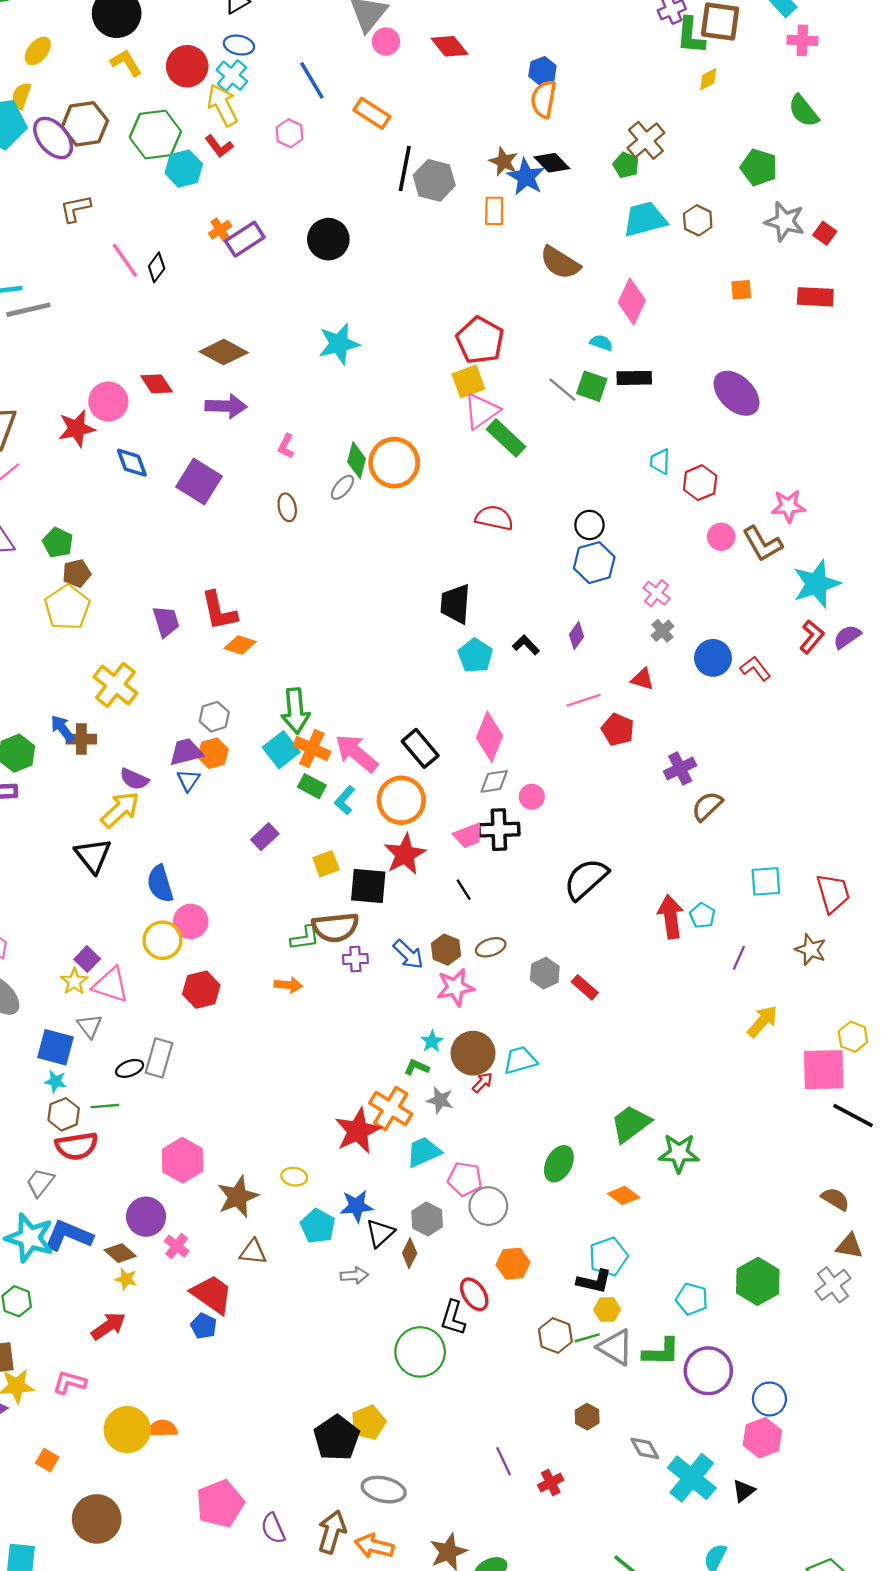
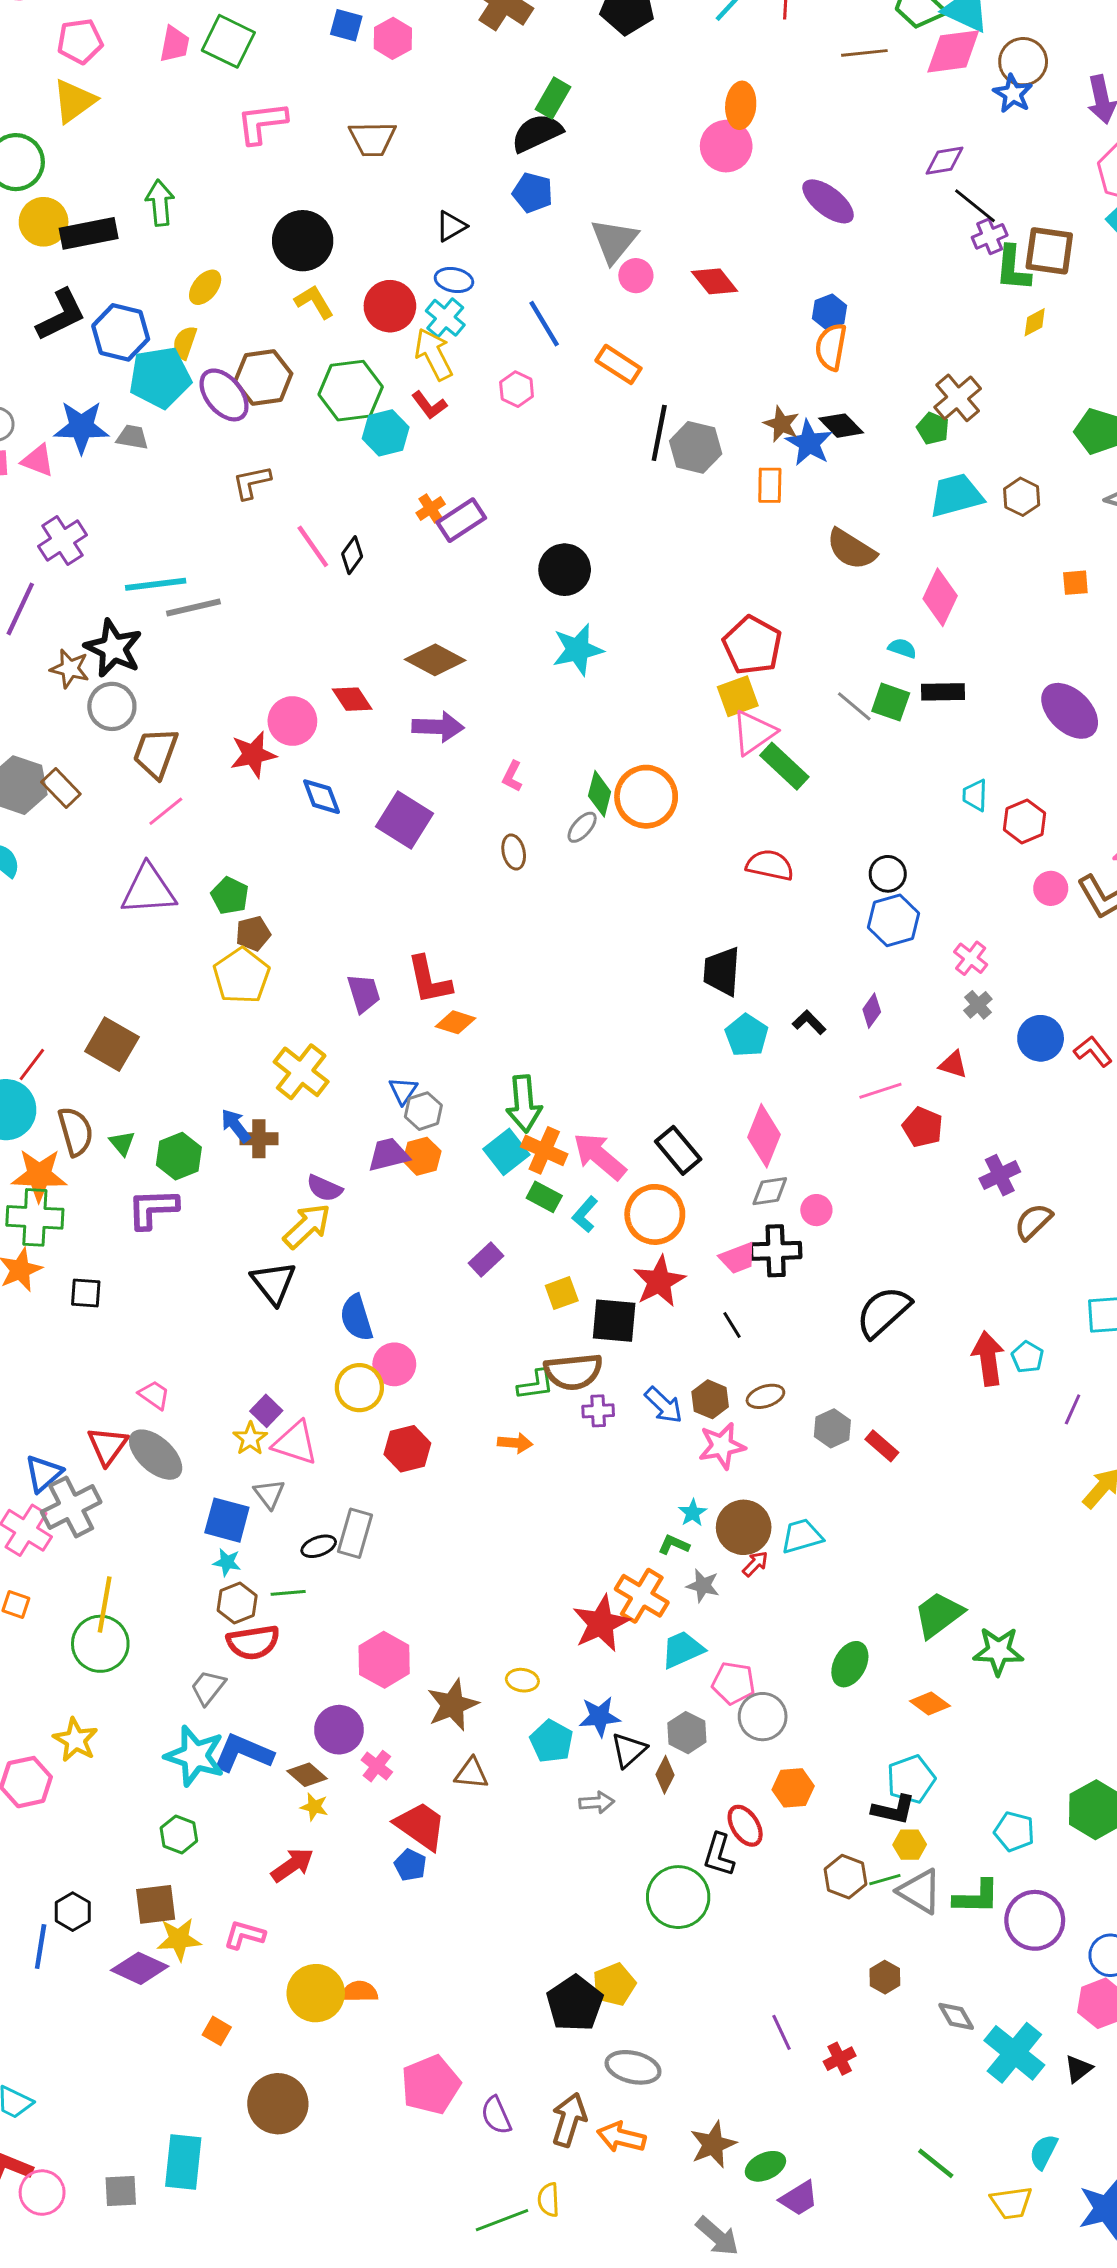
black circle: (328, 239) -> (565, 570), moved
blue triangle: (188, 780) -> (403, 1091), moved

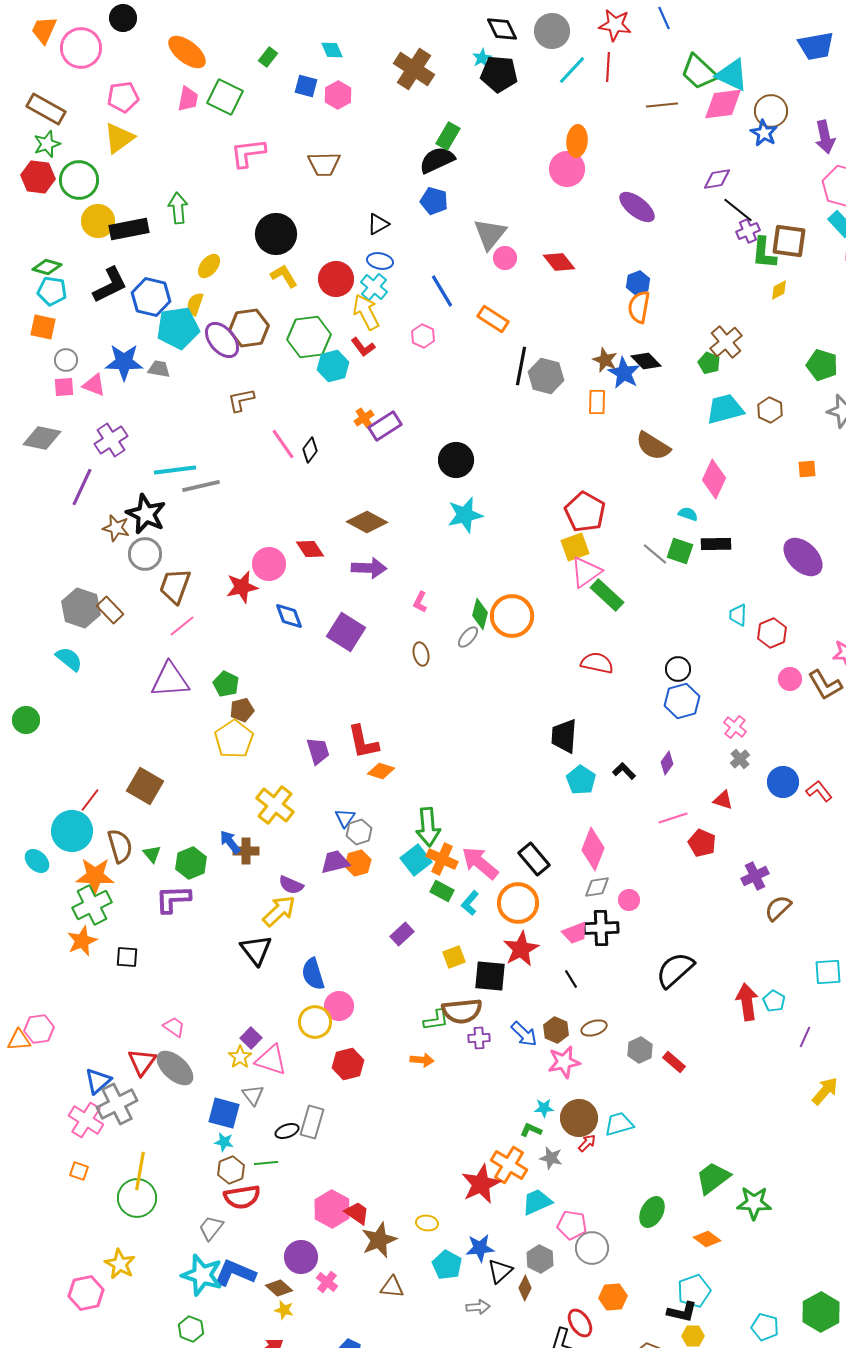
green cross: (35, 1217) -> (92, 905), turned -30
cyan star: (693, 1513) -> (544, 1108), turned 30
red trapezoid: (421, 1826) -> (357, 1213), moved, size x0.7

